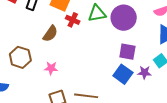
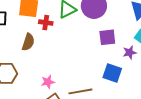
pink star: (51, 68) -> (48, 82), moved
blue square: (123, 74) -> (112, 73), moved

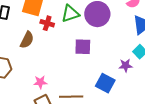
purple square: (107, 37) -> (83, 47), moved

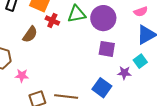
purple square: (83, 47) -> (107, 49), moved
pink star: (40, 82) -> (22, 76), moved

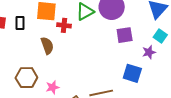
brown semicircle: (30, 34) -> (47, 46), turned -36

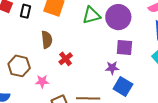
red cross: (64, 25) -> (66, 59), moved, turned 32
purple star: (149, 52) -> (112, 68), moved

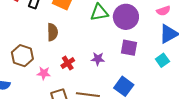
red cross: (66, 59) -> (68, 63), moved
purple star: (112, 68) -> (98, 59), moved

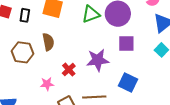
brown hexagon: (22, 56) -> (22, 52), moved
purple star: (98, 59) -> (98, 60), size x1.6

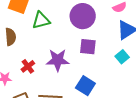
green triangle: (91, 14) -> (41, 20), moved

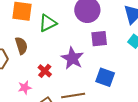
purple star: (58, 60) -> (72, 58), turned -30

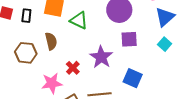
green triangle: (48, 23) -> (79, 20), turned 48
pink star: (25, 88) -> (52, 83), size x1.5

